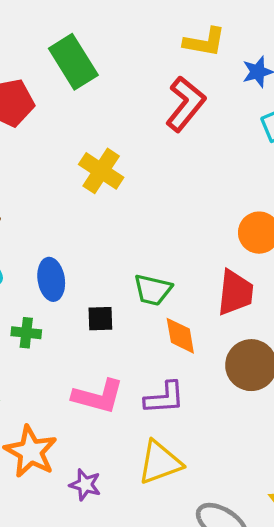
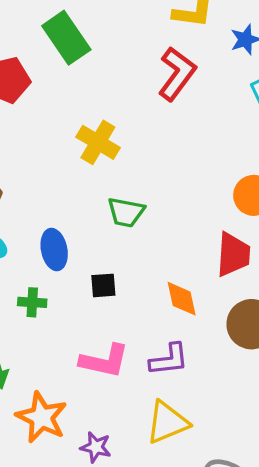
green trapezoid: (153, 290) -> (126, 212), moved

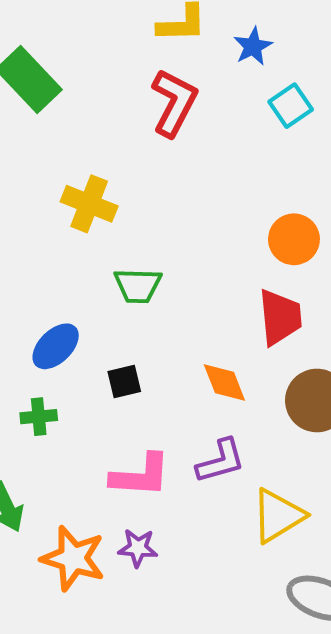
blue ellipse: (54, 250) -> (56, 346), turned 66
yellow triangle: (167, 422) -> (278, 516), moved
purple star: (96, 447) -> (138, 548), moved

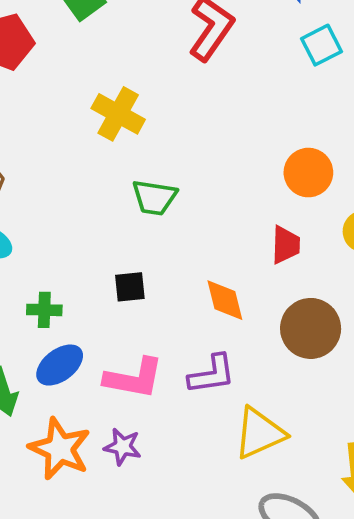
red trapezoid: (280, 317) -> (286, 245), size x0.7
blue ellipse: (56, 346) -> (60, 365), moved

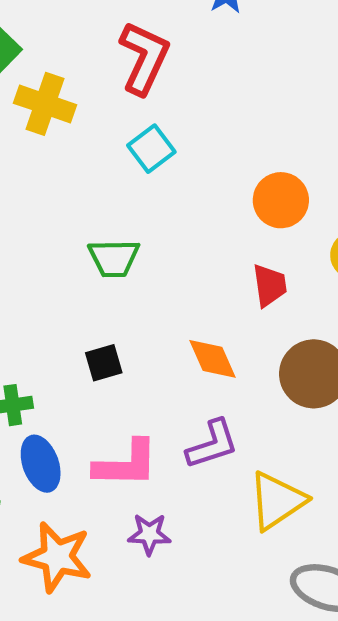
cyan square: (321, 45) -> (151, 149), moved
yellow cross: (118, 114) -> (45, 104), moved
blue ellipse: (60, 365) -> (41, 464), turned -63
purple star: (123, 447) -> (149, 534), moved

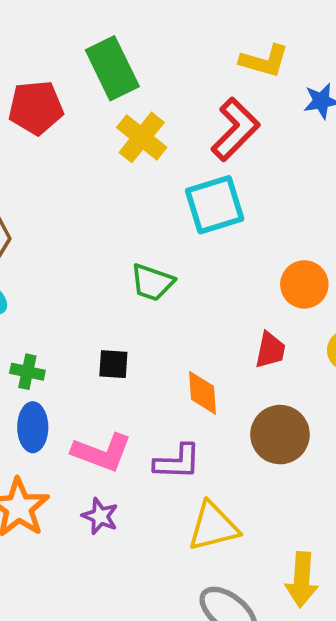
cyan square: (151, 149) -> (215, 205), size x1.5

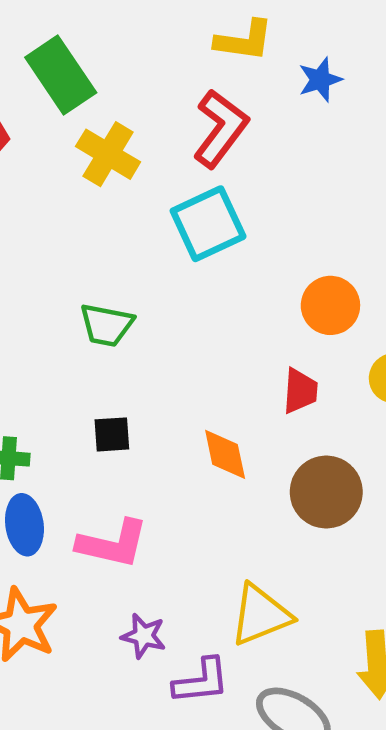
green trapezoid: (152, 282) -> (107, 325), moved
purple L-shape: (177, 462) -> (201, 681), moved
purple star: (100, 516) -> (144, 636), moved

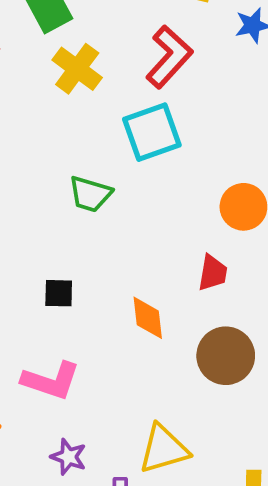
green trapezoid: (107, 325) -> (90, 194), moved

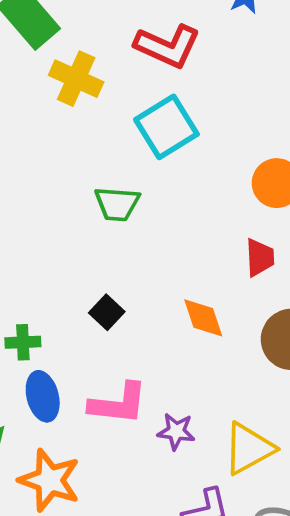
red L-shape: (169, 57) -> (168, 46), turned 84
black square: (59, 293) -> (107, 312), turned -36
purple star: (69, 457) -> (176, 431), moved

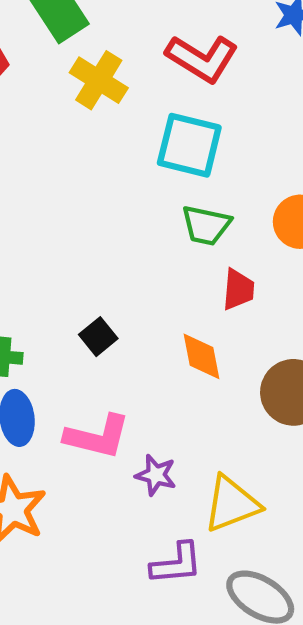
cyan square: (166, 127) -> (189, 145), turned 38
green trapezoid: (117, 204) -> (206, 225), moved
red trapezoid: (260, 257) -> (238, 289), moved

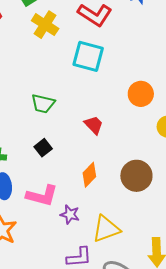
green trapezoid: (206, 225) -> (43, 104), moved
red trapezoid: (238, 289) -> (94, 125), moved, turned -50
orange diamond: (201, 356) -> (89, 175), moved, turned 55

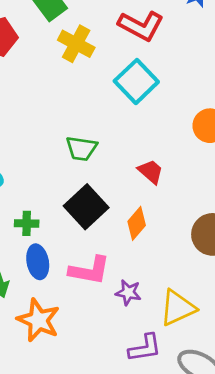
cyan square: (88, 56) -> (136, 81), turned 36
black square: (43, 148) -> (86, 207), size x1.8
orange diamond: (89, 175) -> (137, 223), moved

